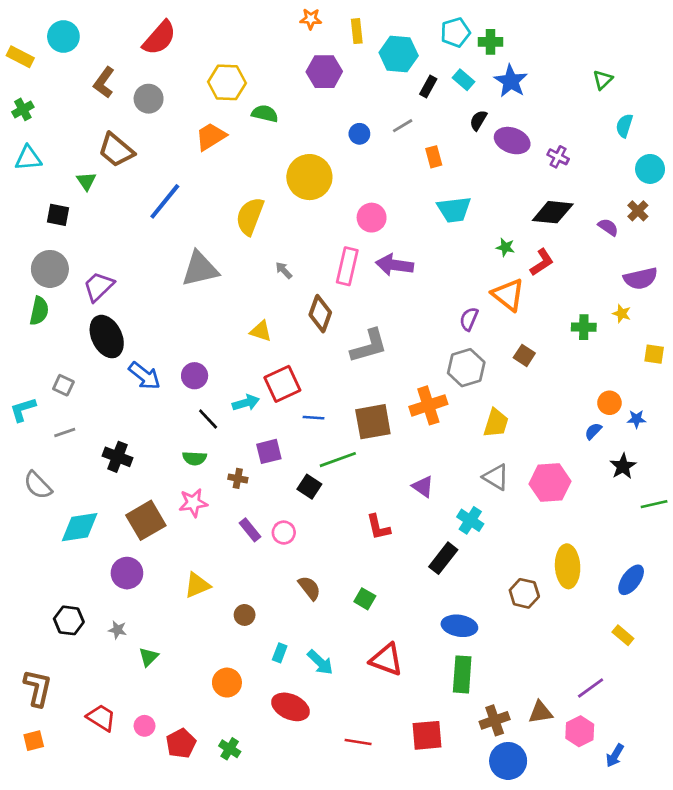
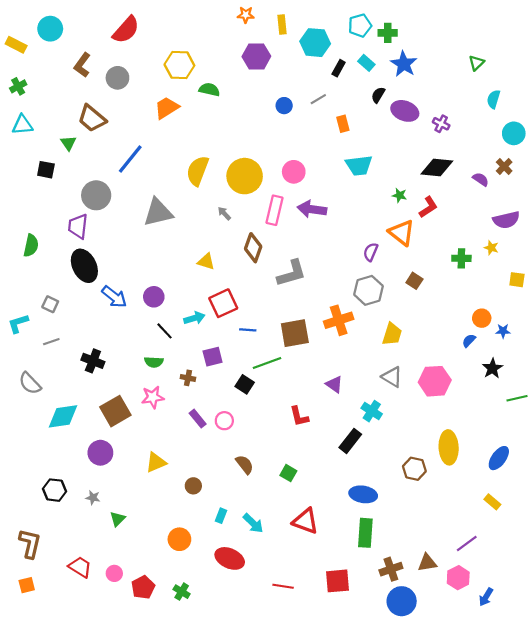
yellow circle: (309, 177) -> (245, 176), moved
gray circle: (50, 269) -> (96, 195), moved
purple trapezoid: (99, 287) -> (78, 226), turned -40

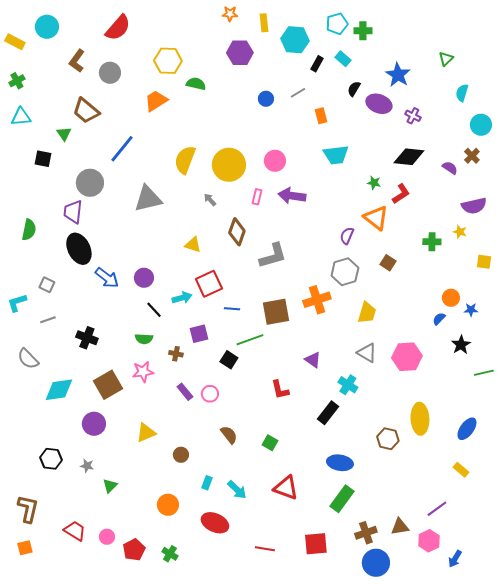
blue star: (404, 64) -> (398, 75), moved
pink rectangle: (275, 210) -> (257, 197), size x0.6
green rectangle: (365, 533) -> (342, 499), turned 32

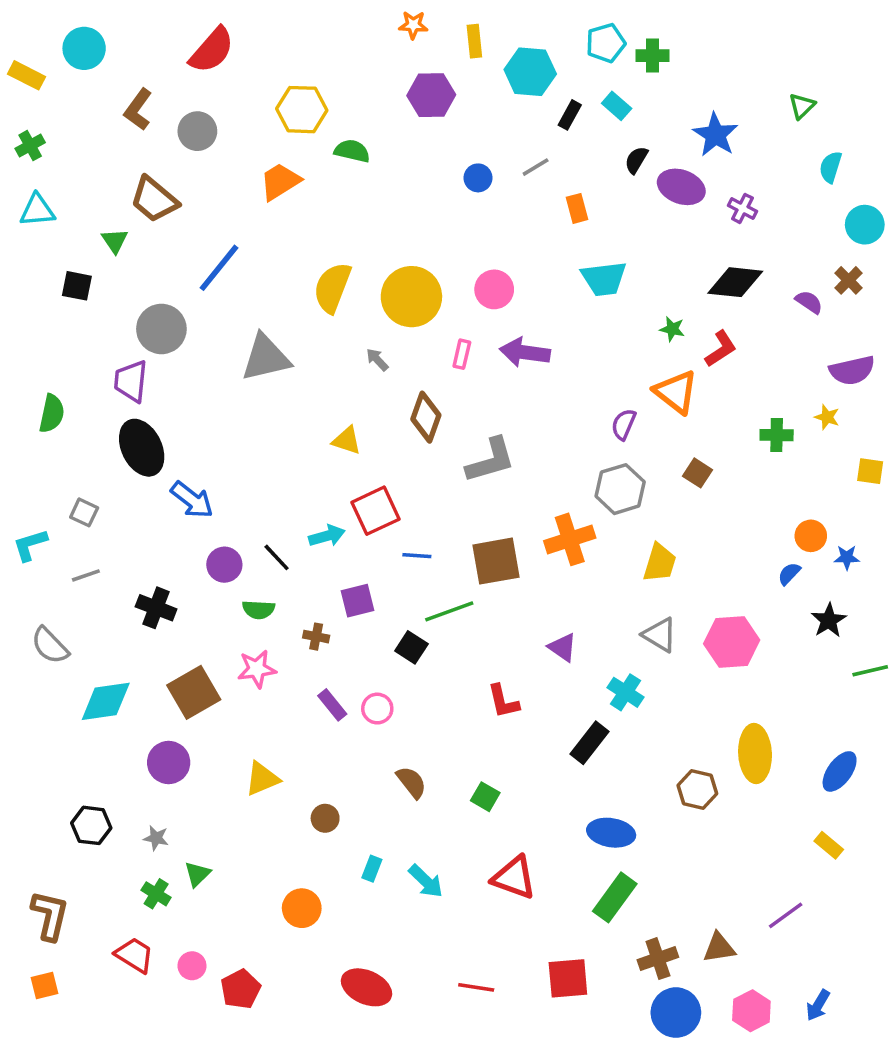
purple circle: (144, 278) -> (224, 565), moved
red ellipse: (215, 523) -> (366, 987), moved
pink hexagon: (429, 541) -> (751, 1011), moved
green cross: (170, 554) -> (156, 894), moved

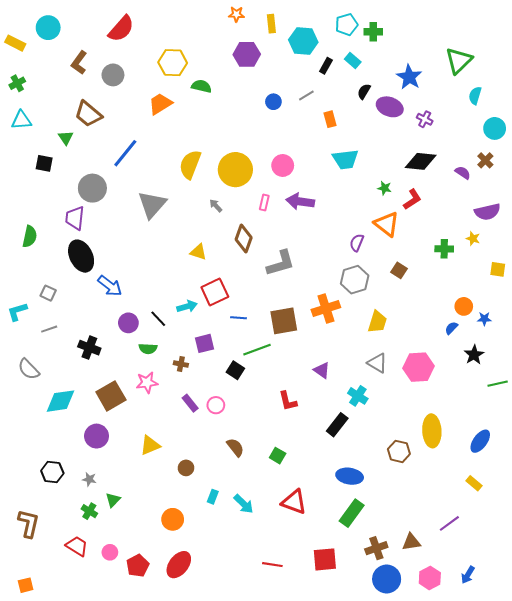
green triangle: (802, 106) -> (459, 61), size x1.8
gray triangle: (266, 358) -> (152, 205), turned -36
orange square: (44, 986) -> (26, 585), moved
red ellipse: (366, 987) -> (179, 565), moved, turned -76

